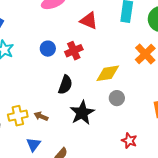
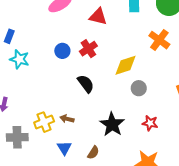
black semicircle: (65, 85) -> (86, 84), turned -48
black star: (82, 113) -> (112, 124), moved
red star: (129, 141) -> (150, 123), moved

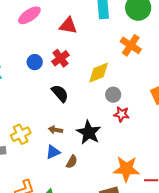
brown arrow: (67, 119) -> (55, 130), moved
red star: (150, 123) -> (122, 114), moved
blue triangle: (64, 148) -> (53, 152), moved, turned 42

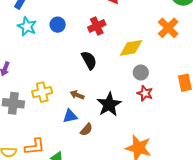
blue circle: (35, 62) -> (58, 25), moved

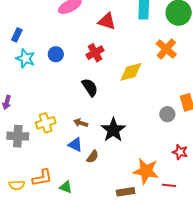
gray circle: (141, 72) -> (167, 114), moved
red star: (145, 93) -> (180, 152), moved
blue triangle: (70, 116) -> (75, 145), turned 42

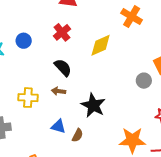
yellow cross: (46, 123) -> (28, 98), moved, turned 30
brown arrow: (81, 123) -> (58, 91), moved

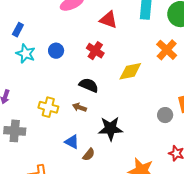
red cross: (62, 32) -> (95, 51), turned -30
black semicircle: (63, 67) -> (89, 85), turned -36
black star: (93, 105) -> (110, 129), turned 30

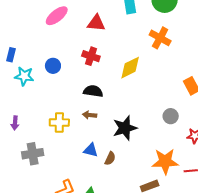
gray circle: (165, 115) -> (171, 116), moved

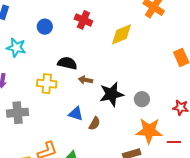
cyan star: (24, 76) -> (16, 48), moved
black semicircle: (93, 91) -> (67, 63), moved
brown arrow: (90, 115) -> (86, 80), moved
gray circle: (171, 116) -> (142, 99), moved

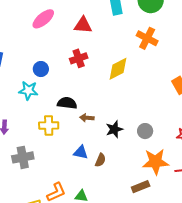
red cross: (83, 20) -> (79, 58), turned -36
cyan star: (16, 48) -> (28, 90), moved
black star: (112, 94) -> (114, 129), size x0.7

